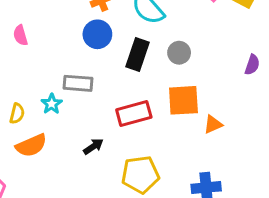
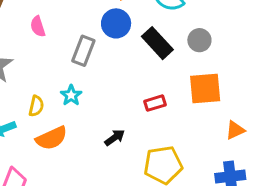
black rectangle: (138, 55) -> (157, 43), turned -60
gray rectangle: (78, 83) -> (83, 51), moved, turned -72
red rectangle: (134, 113) -> (155, 103), size x0.6
orange triangle: (213, 124) -> (235, 130), moved

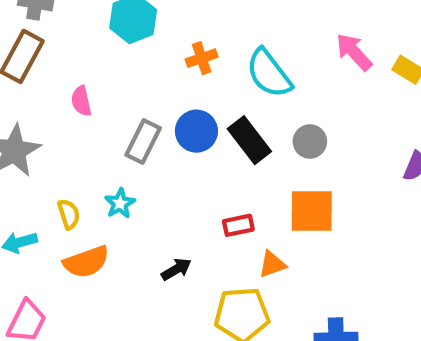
blue circle: (116, 23) -> (196, 131), moved
yellow semicircle: (36, 106) -> (69, 214), turned -35
orange triangle: (235, 130) -> (272, 264), moved

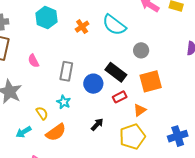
blue circle: (196, 131) -> (93, 84), moved
black rectangle: (249, 140) -> (116, 72), moved

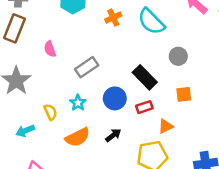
gray rectangle: (66, 71) -> (87, 67), turned 36
orange square: (151, 81) -> (184, 94), size x0.6
blue circle: (93, 84) -> (115, 98), moved
orange semicircle: (56, 132) -> (78, 137), moved

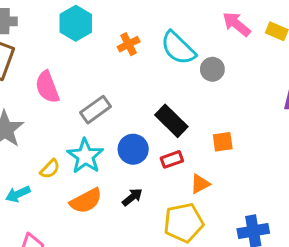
pink semicircle: (50, 49) -> (47, 87), size x1.5
gray circle: (178, 56) -> (212, 69), moved
cyan star: (78, 103) -> (85, 156), size x1.6
yellow semicircle: (50, 112) -> (50, 169), turned 70

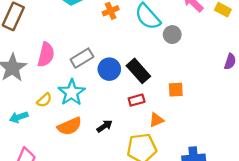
pink semicircle: (47, 87) -> (46, 55), moved, turned -150
blue circle: (133, 149) -> (109, 69), moved

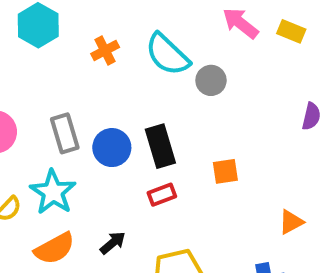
gray rectangle: (82, 58) -> (65, 133), turned -70
black rectangle: (138, 71) -> (160, 146), turned 30
orange triangle: (156, 120) -> (291, 222), moved

